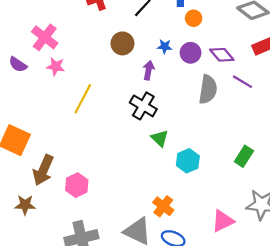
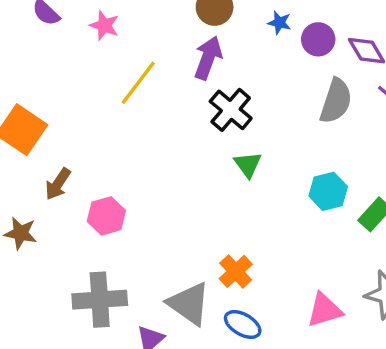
purple arrow: (149, 70) -> (208, 58), moved, size x1.4
cyan hexagon: (188, 161) -> (328, 191), moved
brown arrow: (43, 170) -> (58, 184), size x0.7

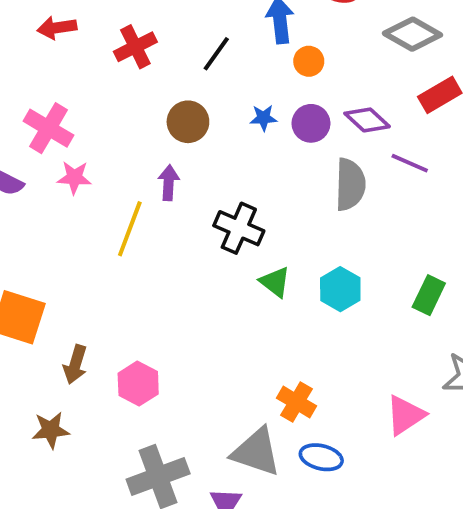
purple arrow: (208, 58) -> (169, 183), moved, size x0.7
cyan hexagon: (328, 191) -> (340, 289), moved

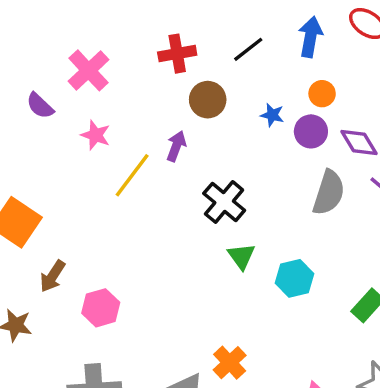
red cross: (135, 47) -> (177, 54), moved
orange circle: (309, 61) -> (322, 94), moved
pink star: (74, 177) -> (95, 135), moved

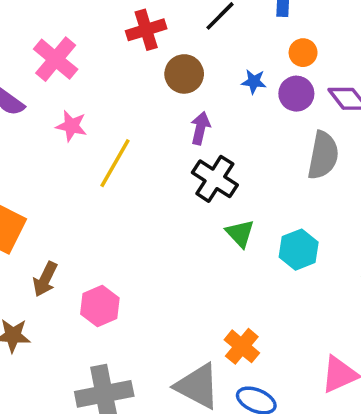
purple arrow: (176, 146) -> (200, 128), moved

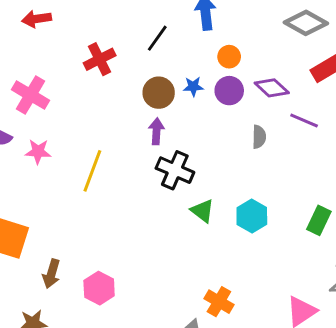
brown circle: (184, 74) -> (159, 93), moved
pink star: (71, 126) -> (38, 152), moved
gray semicircle: (323, 155) -> (259, 137), size x0.6

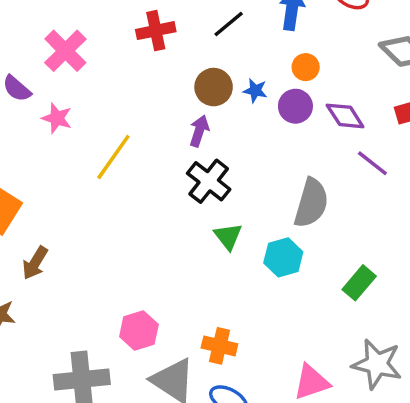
gray semicircle: (259, 137) -> (311, 203), moved, size x1.8
pink hexagon: (99, 288) -> (139, 330), moved
orange cross: (219, 302) -> (219, 346), turned -32

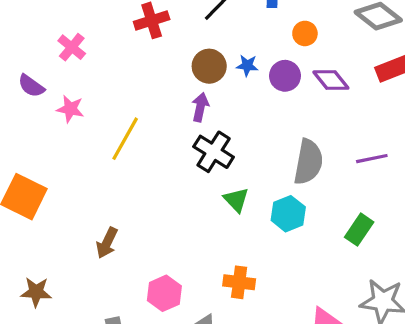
pink cross: (65, 51) -> (72, 47), size x0.7
orange circle: (306, 67) -> (305, 33), moved
purple line: (372, 163) -> (372, 159), moved, turned -44
brown arrow: (35, 263) -> (107, 243), moved
orange cross: (219, 346) -> (239, 282), moved

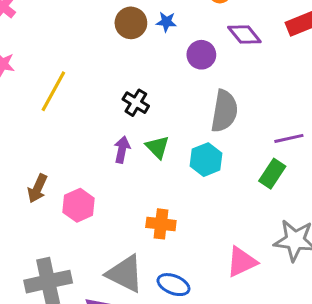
purple circle: (285, 76) -> (201, 55), moved
purple arrow: (200, 107) -> (122, 150), moved
black cross: (214, 152) -> (136, 103), size x0.7
purple line: (372, 159) -> (289, 138), moved
pink hexagon: (164, 293) -> (79, 205), moved

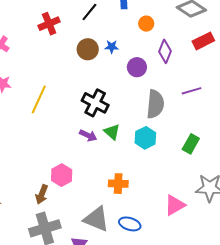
purple diamond: (244, 35) -> (165, 51), turned 65
black cross: (136, 103) -> (95, 103), size x1.5
purple line: (289, 138) -> (192, 91), moved
purple arrow: (122, 150) -> (88, 135), turned 108
brown arrow: (37, 188) -> (42, 194), moved

